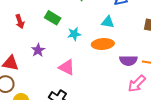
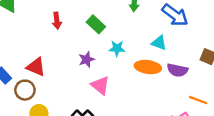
purple star: (38, 50) -> (86, 59), moved
purple semicircle: (128, 61) -> (177, 70), moved

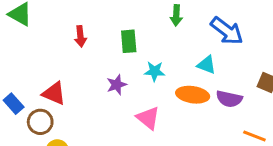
green rectangle: (96, 24) -> (129, 41), turned 42
pink triangle: (100, 85) -> (148, 118), moved

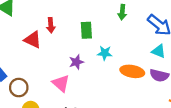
cyan triangle: (207, 65) -> (159, 51), moved
red triangle: (54, 93) -> (33, 40), moved
pink triangle: (148, 118) -> (61, 83), moved

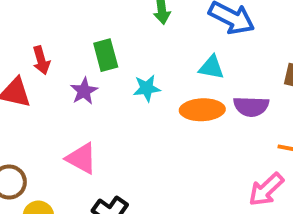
cyan triangle: (159, 51) -> (211, 67), moved
purple star: (76, 62) -> (84, 91), moved

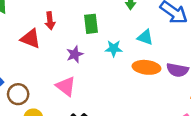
cyan triangle: (211, 67) -> (145, 37), moved
purple star: (84, 91) -> (75, 54), moved

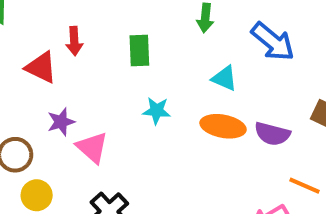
cyan star: (114, 48) -> (157, 111), moved
purple star: (75, 54) -> (61, 122), moved

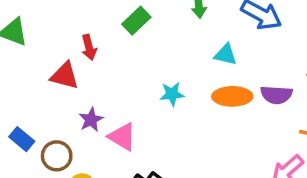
green rectangle: (139, 51) -> (136, 21), moved, turned 60

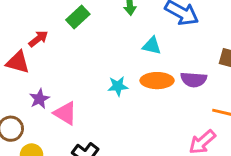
red arrow: (89, 47) -> (38, 39), turned -114
cyan star: (172, 94) -> (118, 86), moved

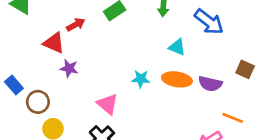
purple star: (39, 99) -> (69, 68), moved, turned 30
pink triangle: (65, 113) -> (108, 104), moved

